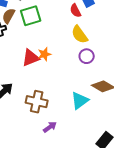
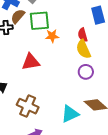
red semicircle: (75, 11) -> (83, 35), moved
orange star: (44, 54) -> (52, 36), moved

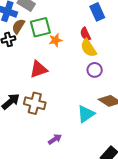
brown cross: (28, 106) -> (35, 103), moved

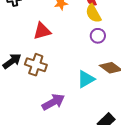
purple arrow: (55, 139) -> (53, 102), size x1.6

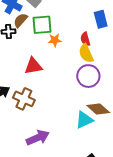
purple circle: (98, 36) -> (88, 76), size x1.5
cyan triangle: (86, 79) -> (84, 120), moved

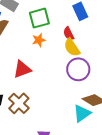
green square: (42, 25) -> (39, 18), moved
brown cross: (24, 99) -> (19, 103), turned 30

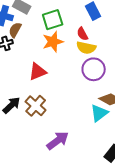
orange star: (39, 40) -> (53, 42), size x1.5
yellow semicircle: (72, 47) -> (86, 48), turned -42

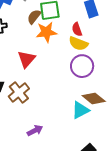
brown semicircle: (15, 30) -> (34, 17), moved
red triangle: (38, 72) -> (26, 59), turned -36
purple arrow: (58, 141) -> (35, 130), size x0.7

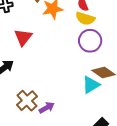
red triangle: (26, 59) -> (23, 37), moved
brown cross: (19, 93) -> (27, 101), moved

